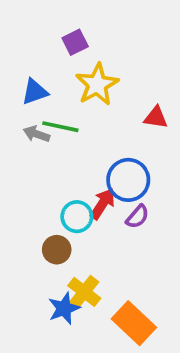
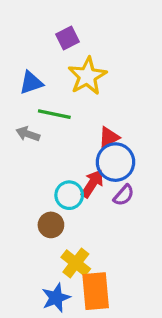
red triangle: (156, 117) -> (109, 137), moved, turned -35
gray arrow: (36, 134) -> (28, 134), moved
blue star: (64, 308) -> (56, 298), moved
orange rectangle: (134, 323) -> (96, 291), moved, turned 42

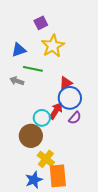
brown circle: (51, 225) -> (31, 136), size x1.5

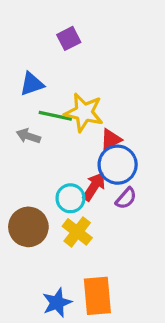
yellow star: (53, 46) -> (84, 112), moved, turned -30
brown circle: (31, 136) -> (28, 227), moved
yellow cross: (46, 159) -> (77, 232), moved

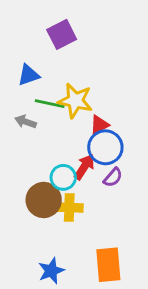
purple square: (69, 38) -> (62, 34), size x1.4
brown circle: (28, 227) -> (44, 200), moved
yellow cross: (77, 232) -> (69, 208), turned -36
orange rectangle: (97, 296) -> (108, 265), moved

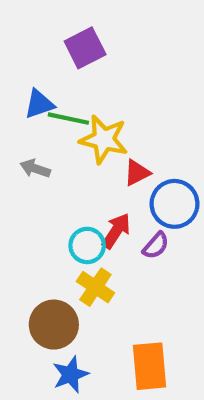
green line: (50, 104) -> (68, 119), moved
blue circle: (105, 147) -> (175, 204), moved
brown circle: (44, 200) -> (54, 325), moved
yellow cross: (69, 208) -> (95, 287), turned 32

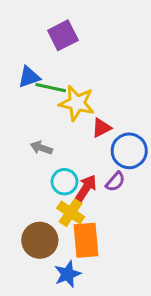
gray arrow: (35, 169) -> (41, 148), moved
red arrow: (116, 231) -> (86, 188), moved
orange rectangle: (150, 366) -> (86, 240), moved
blue star: (70, 374) -> (68, 274), moved

